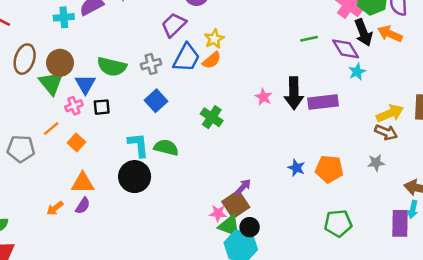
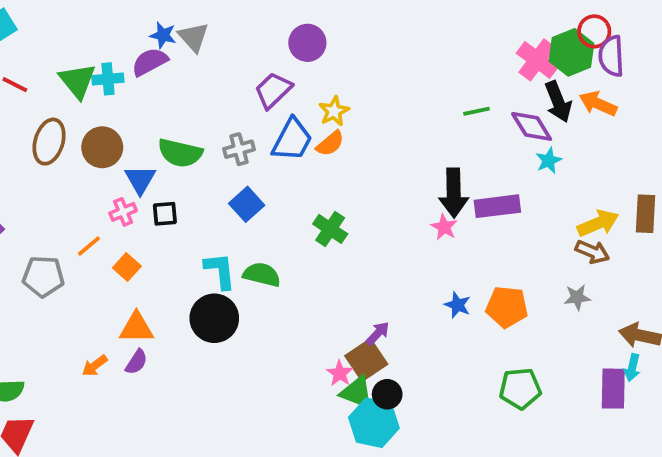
green triangle: (51, 83) -> (78, 81), moved
pink star: (264, 97) -> (444, 227), moved
pink star: (218, 213) -> (340, 373), turned 30

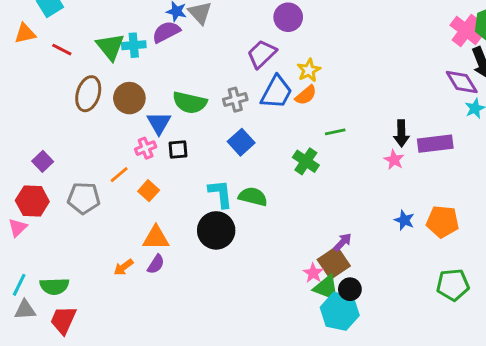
green line: (476, 111) -> (335, 132), moved
black arrow: (454, 193) -> (401, 133), size x0.7

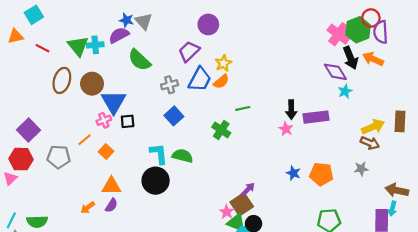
green semicircle: (190, 102) -> (139, 60), moved, turned 30
blue triangle: (159, 123) -> (114, 102), size x1.4
purple square: (43, 161) -> (28, 130), size x1.5

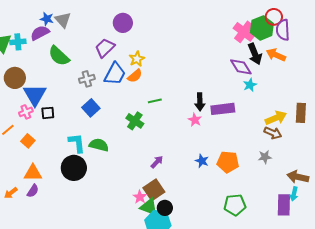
purple arrow: (248, 189) -> (157, 162), moved

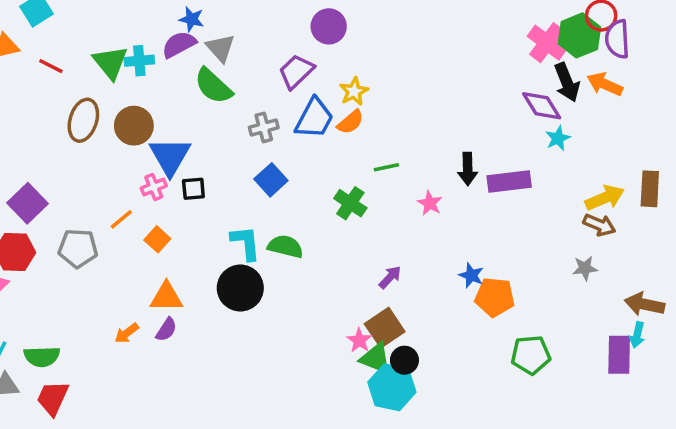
gray triangle: (63, 20) -> (220, 48), moved
pink star: (195, 120) -> (430, 203), moved
orange pentagon: (228, 162) -> (495, 297), moved

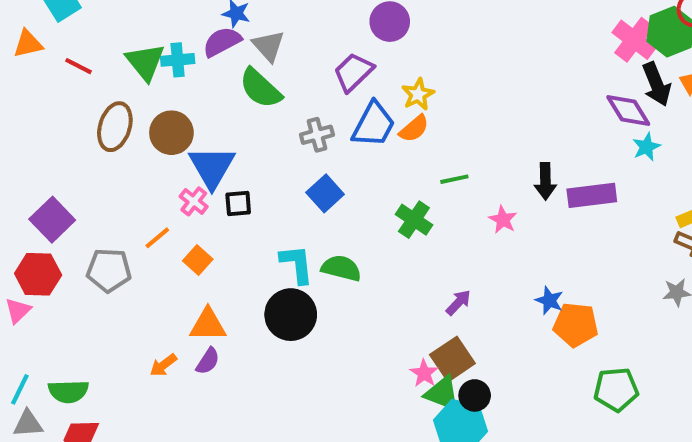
pink cross: (154, 187) -> (194, 201), turned -30

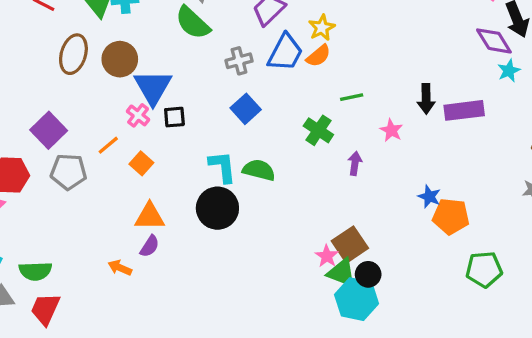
purple square: (52, 220) -> (49, 130), moved
purple arrow: (458, 302) -> (355, 163), moved, turned -35
orange arrow: (163, 365) -> (120, 268), moved, turned 60

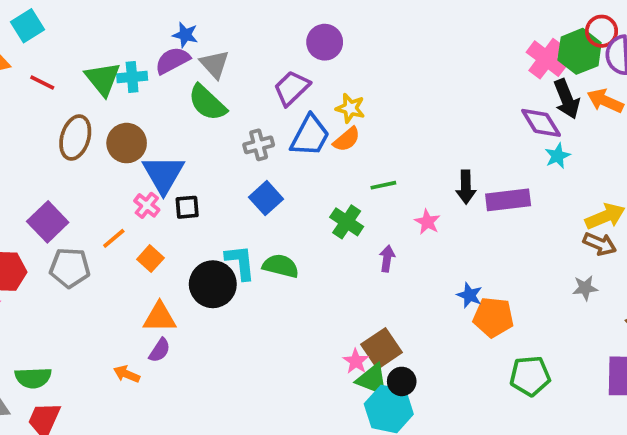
yellow star: (322, 28) -> (350, 108), turned -30
black circle: (217, 208) -> (213, 284), moved

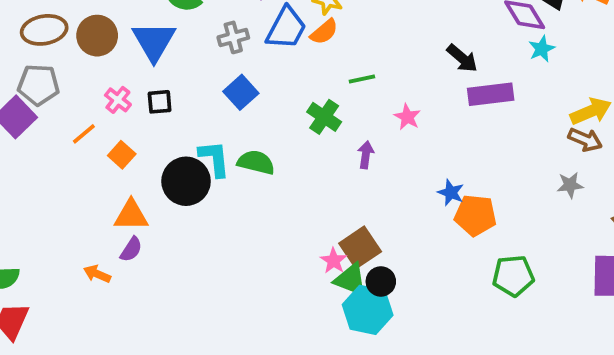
brown ellipse: (75, 138) -> (44, 30), turned 63
blue triangle: (163, 174) -> (154, 41), moved
black arrow: (466, 187) -> (462, 58), moved, turned -48
gray pentagon: (70, 268) -> (38, 85), moved

